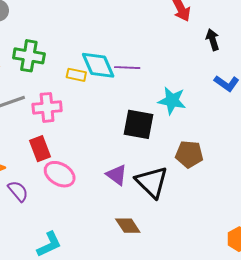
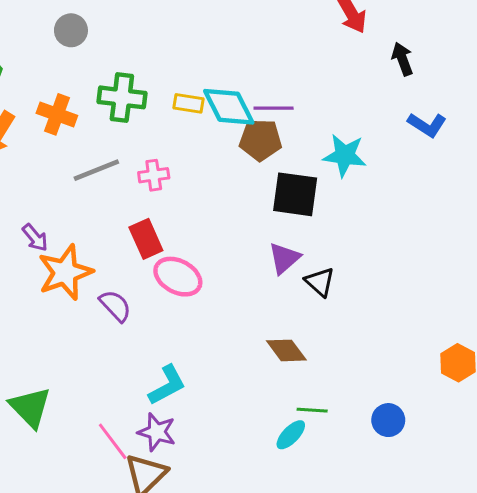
yellow rectangle: (76, 75) -> (189, 103), moved
pink cross: (47, 107) -> (154, 175), size x0.7
brown pentagon: (189, 154) -> (260, 140), moved
purple triangle: (117, 175) -> (284, 258), moved, turned 45
black triangle: (152, 182) -> (320, 282), size x0.6

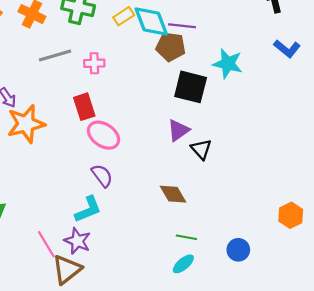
yellow rectangle: (189, 103) -> (124, 16), turned -48
purple semicircle: (115, 306) -> (102, 176), moved
cyan ellipse: (291, 435) -> (183, 264), moved

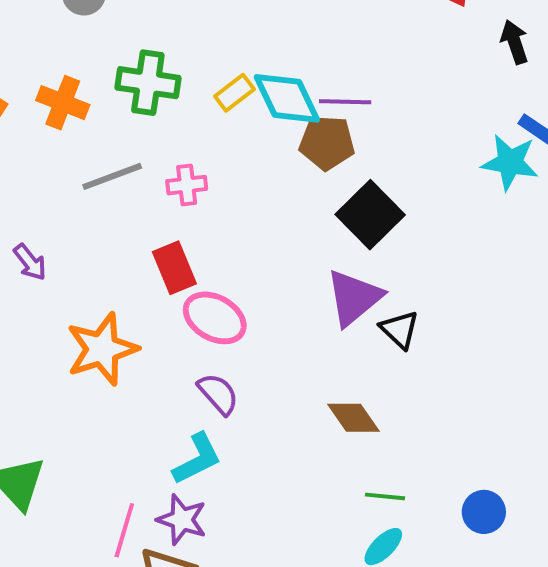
cyan star: (228, 64) -> (510, 162), moved
black square: (191, 87) -> (370, 215), turned 36
orange star: (26, 124) -> (102, 349), moved
purple triangle: (178, 130) -> (354, 298), size x1.4
pink line: (46, 244) -> (124, 530), turned 52

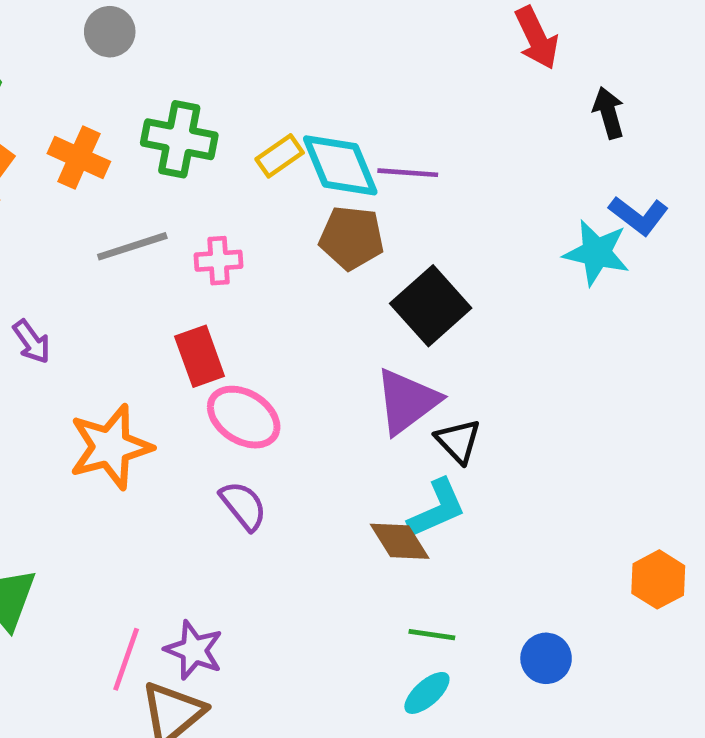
brown pentagon: (327, 143) -> (352, 238), moved
cyan L-shape: (197, 459) -> (437, 509), moved

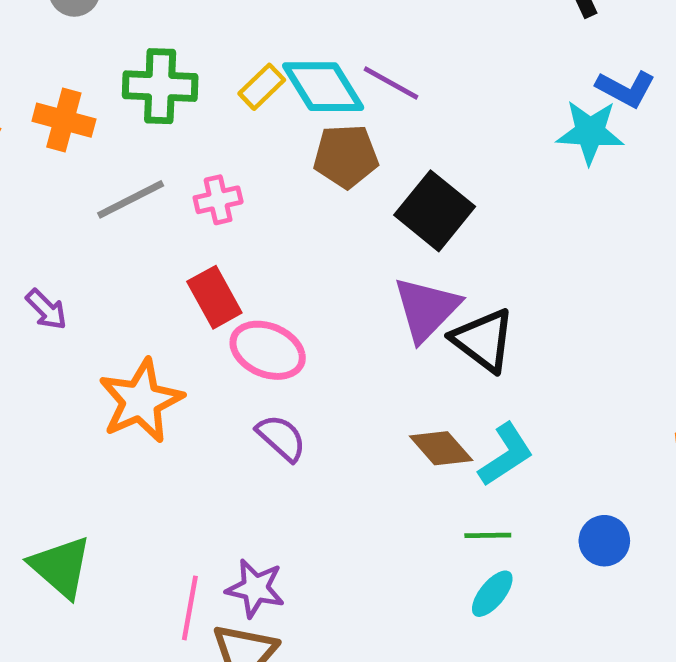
purple line: (408, 173) -> (391, 83), turned 34
black triangle: (458, 441) -> (483, 340), size x1.4
cyan L-shape: (437, 509) -> (506, 455), moved

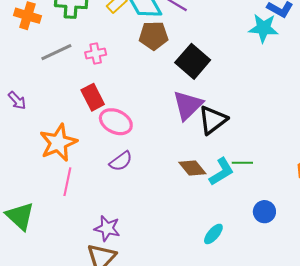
black triangle: (483, 340) -> (213, 120), turned 44
purple semicircle: (281, 438) -> (121, 161), turned 100
green line: (488, 535) -> (242, 163), moved
pink line: (190, 608) -> (67, 182), moved

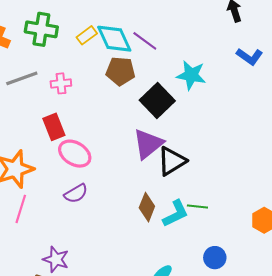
cyan star: (263, 28) -> (191, 75), moved
brown diamond: (192, 168) -> (147, 207), turned 56

